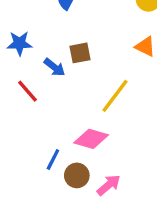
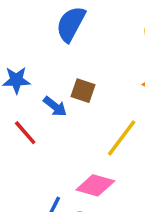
brown square: (80, 53) -> (83, 91), turned 30

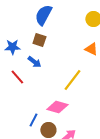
brown square: (83, 91) -> (39, 40), moved

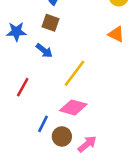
red line: (17, 77) -> (23, 87), moved, turned 70
yellow line: (72, 80) -> (75, 73), moved

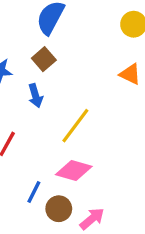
brown square: (51, 23) -> (44, 59), turned 30
blue arrow: (44, 51) -> (35, 96), turned 36

